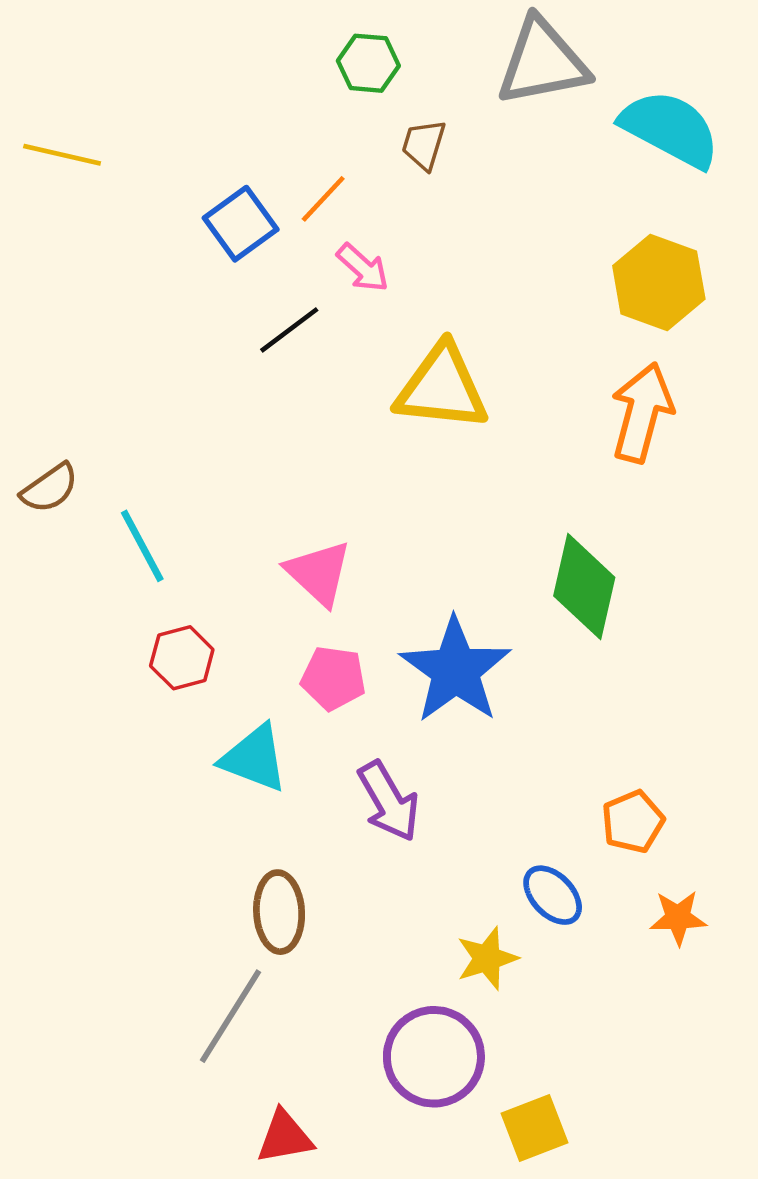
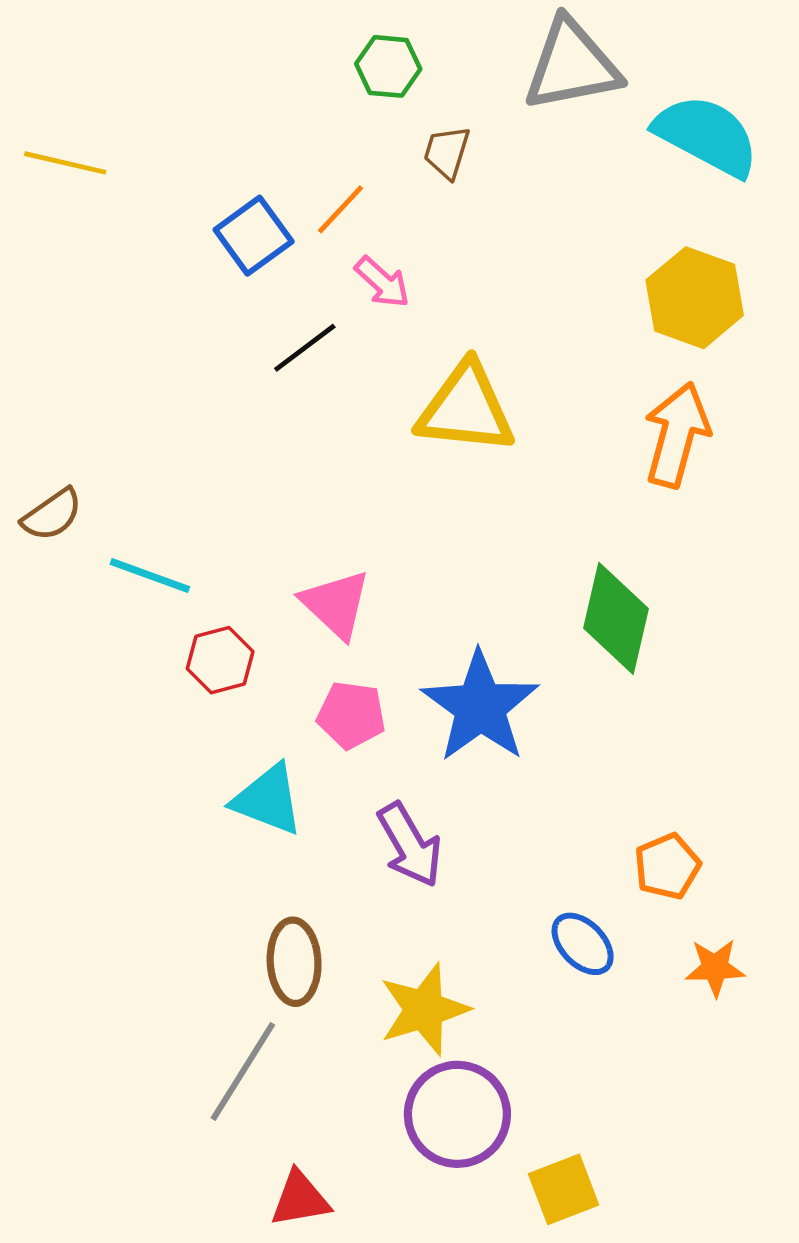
cyan line: (142, 546) -> (150, 575), turned -42
red hexagon: (182, 658) -> (220, 660), moved
yellow star: (487, 958) -> (424, 1009), moved, size x1.4

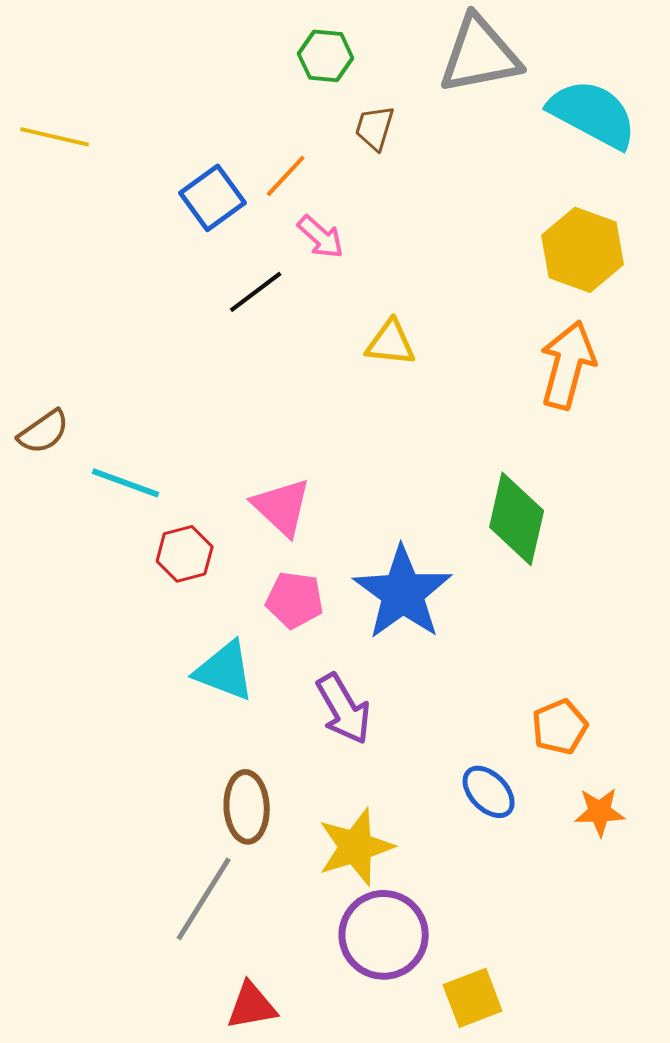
yellow triangle: (466, 409) -> (391, 343), size x0.6

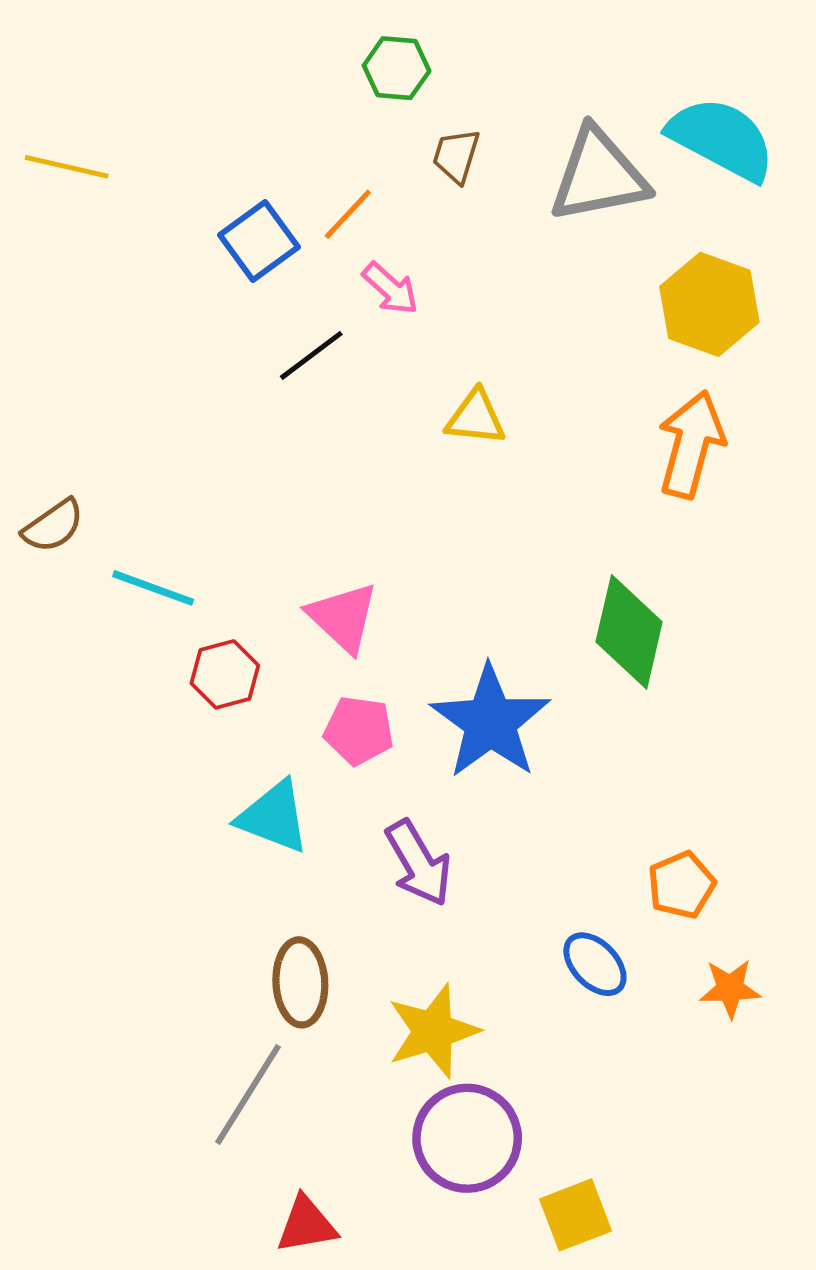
gray triangle: (480, 55) -> (599, 175), moved

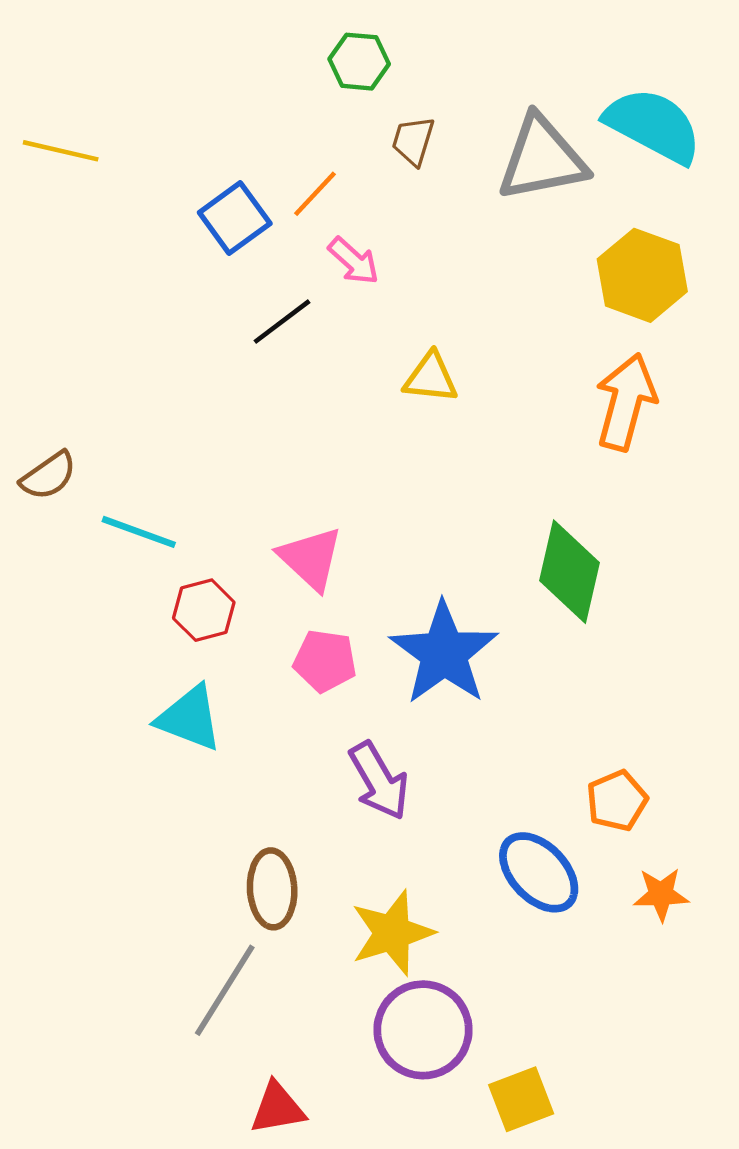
cyan triangle: (274, 817) -> (189, 718), moved
blue ellipse: (595, 964) -> (539, 872), size x1.4

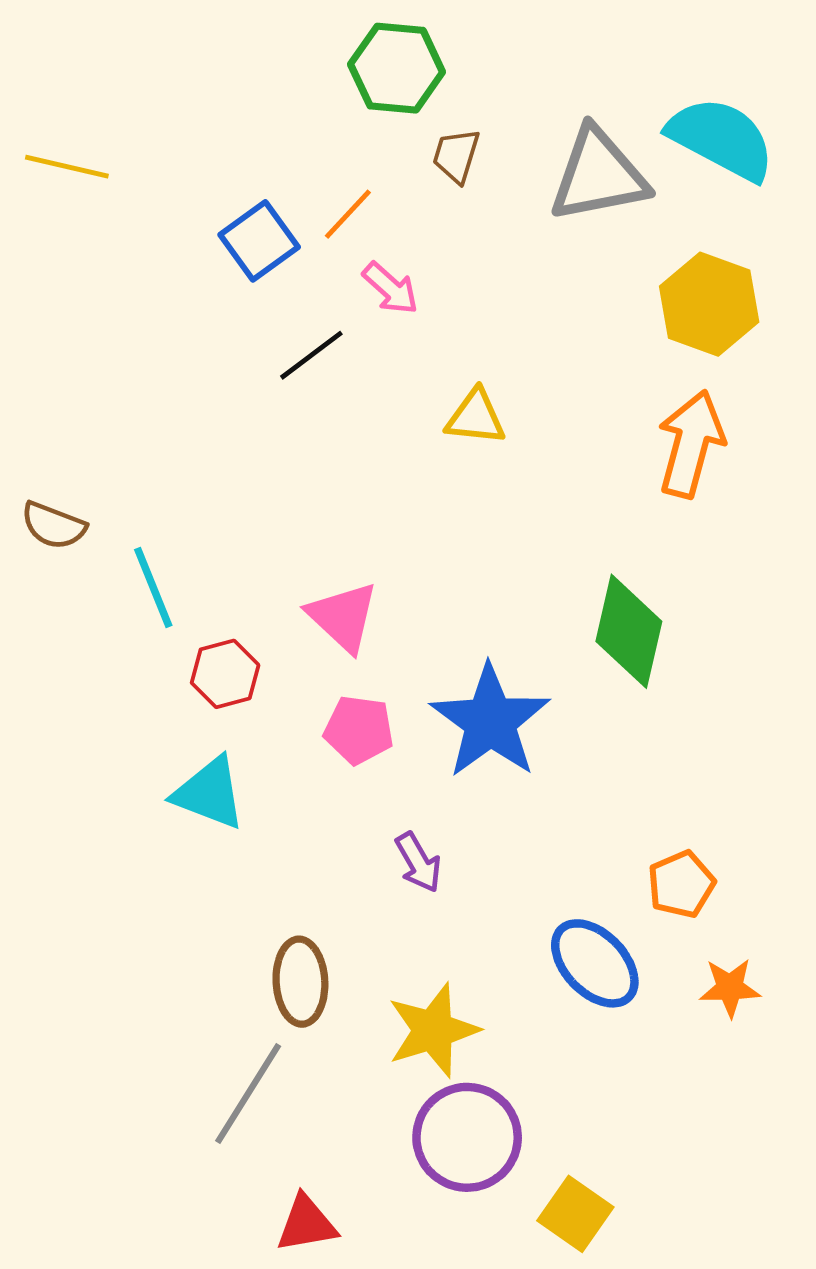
green hexagon: (359, 62) -> (397, 68), size x1.4
brown semicircle: (48, 476) -> (54, 525), turned 56
cyan line: (139, 532) -> (153, 588), turned 48
purple arrow: (379, 781) -> (418, 862), size x0.7
yellow square: (521, 1099) -> (575, 1214), turned -34

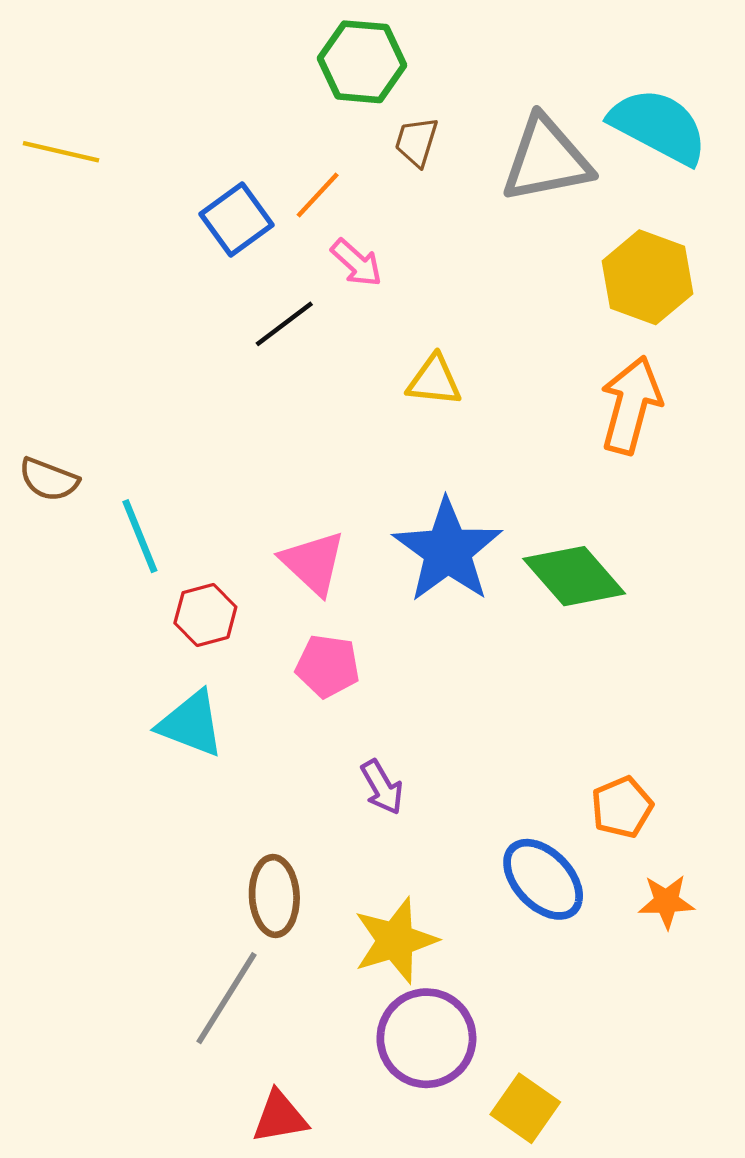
green diamond: (629, 631) -> (574, 576), turned -54
blue star: (490, 721) -> (448, 551), moved

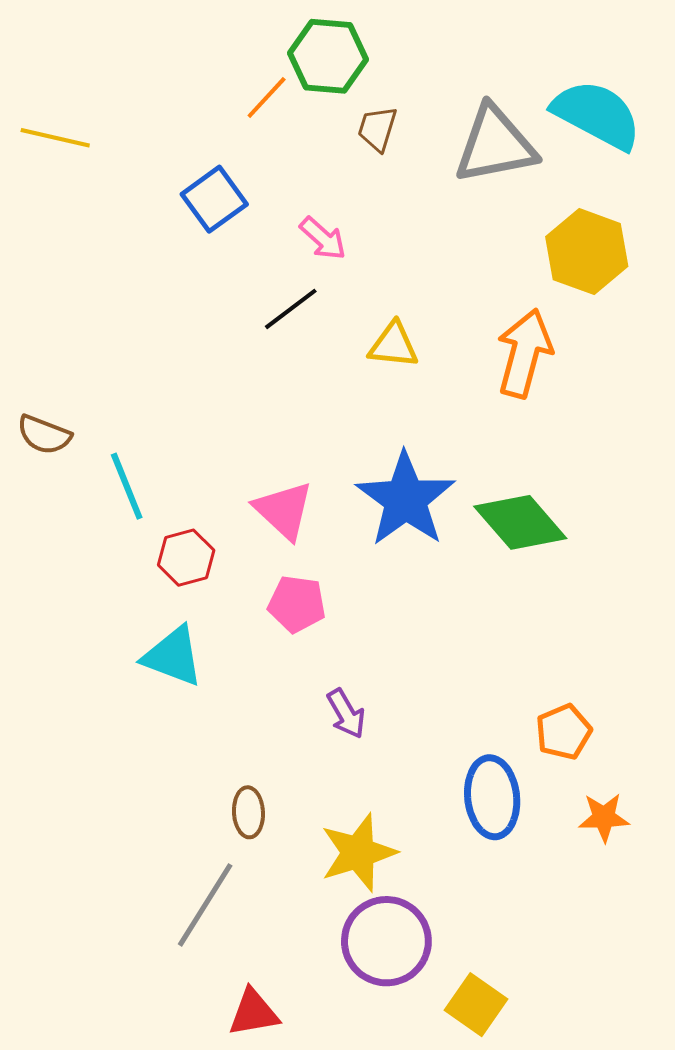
orange line: (318, 195) -> (267, 97), moved
black line: (284, 324) -> (291, 309), moved
orange arrow: (631, 405) -> (524, 353), moved
blue ellipse: (543, 879) -> (492, 797), turned 38
brown ellipse: (274, 896) -> (248, 812), size x0.7

